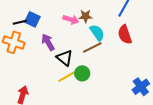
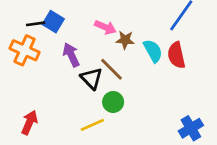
brown star: (86, 16) -> (125, 40), moved
cyan semicircle: (97, 33) -> (153, 51), moved
brown line: (92, 48) -> (112, 69), moved, turned 66
yellow line: (67, 77) -> (92, 125), moved

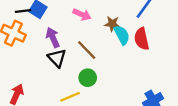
brown star: (125, 40) -> (112, 24), moved
black triangle: (91, 78) -> (57, 58), moved

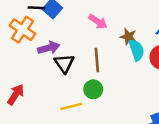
purple arrow: (53, 37) -> (49, 48), moved, turned 90
brown line: (87, 50) -> (97, 60), turned 30

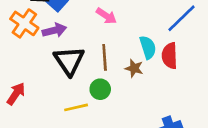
brown star: (128, 37) -> (134, 68), moved
purple arrow: (49, 48) -> (54, 30), moved
black triangle: (64, 63) -> (69, 61), size x1.4

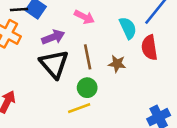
purple arrow: (54, 30) -> (53, 37), moved
cyan semicircle: (148, 47) -> (128, 28), moved
yellow line: (76, 107) -> (79, 108), moved

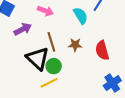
red semicircle: (149, 48) -> (102, 50), moved
black triangle: (54, 64) -> (38, 58), moved

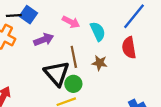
cyan semicircle: (81, 16) -> (98, 31), moved
red semicircle: (102, 50) -> (129, 48), moved

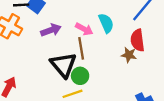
pink arrow: (71, 22) -> (84, 29), moved
brown star: (100, 63) -> (129, 55), moved

